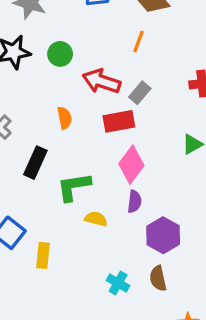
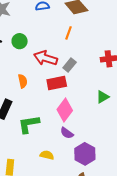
purple semicircle: (134, 201) -> (67, 133), turned 120
yellow semicircle: (96, 219) -> (47, 155), moved

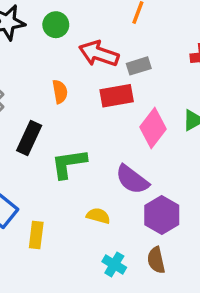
gray rectangle: (70, 65) -> (139, 66), turned 32
pink diamond: (65, 110) -> (153, 128), moved
purple semicircle: (67, 133) -> (132, 180), size x1.5

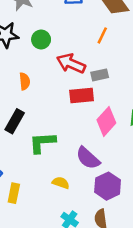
orange semicircle: (60, 92) -> (25, 81), moved

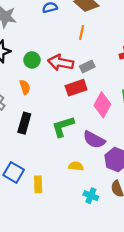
green circle: (41, 39) -> (32, 60), moved
green L-shape: (42, 143) -> (63, 127), moved

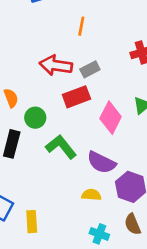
green circle: (32, 60) -> (35, 118), moved
green L-shape: (63, 127) -> (61, 147), turned 70
yellow semicircle: (76, 166) -> (91, 195), moved

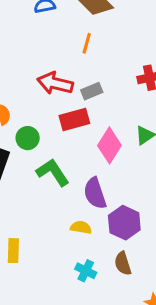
purple semicircle: (101, 162) -> (95, 193), turned 40

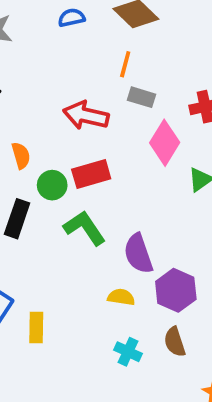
gray rectangle: (92, 91) -> (141, 97), moved, turned 40
red rectangle: (74, 119) -> (91, 174), moved
pink diamond: (109, 145) -> (165, 143), moved

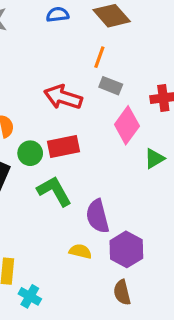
cyan cross: (128, 352) -> (30, 296), moved

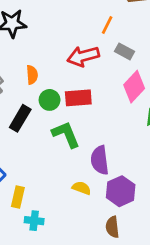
orange line: (99, 57) -> (107, 25), moved
red arrow: (63, 97) -> (83, 56), turned -40
cyan cross: (30, 296) -> (34, 221), turned -30

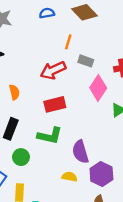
green circle: (50, 100) -> (21, 157), moved
green L-shape: (66, 135) -> (50, 136), turned 135

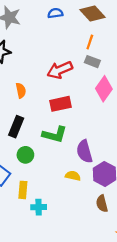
orange line: (68, 42) -> (90, 42), moved

